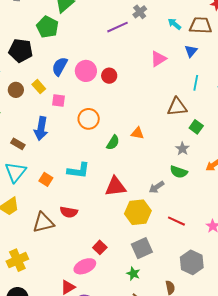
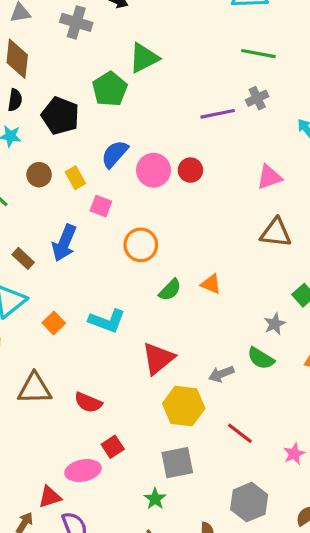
red circle: (109, 76) -> (190, 170), moved
brown triangle: (177, 107) -> (276, 233), moved
red triangle: (115, 186) -> (158, 358), turned -45
red semicircle: (69, 212) -> (88, 403), moved

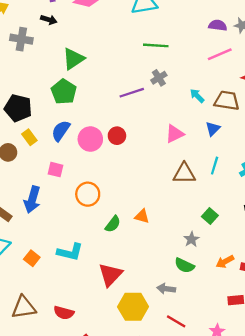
green pentagon: (110, 89) -> (64, 92), moved
yellow rectangle: (75, 178) -> (29, 137), moved
gray arrow: (221, 374) -> (166, 289), moved, turned 36

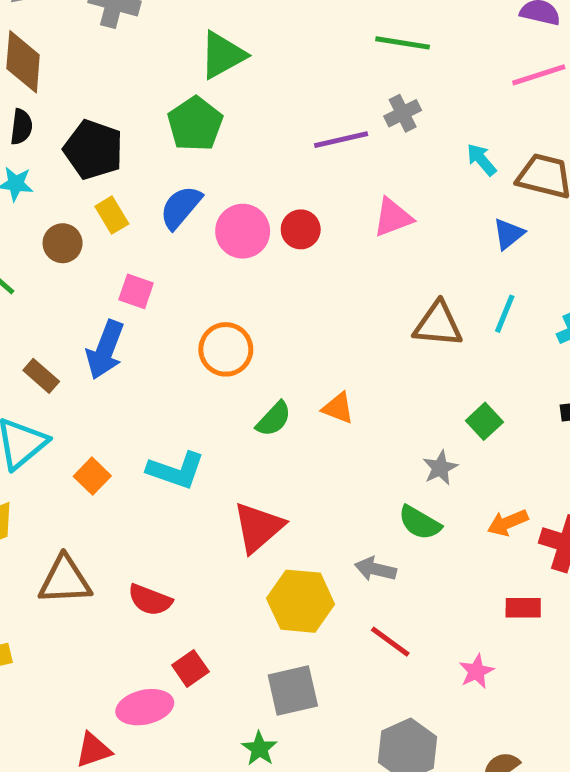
pink triangle: (175, 134) -> (393, 217), moved
pink square: (56, 170) -> (136, 291), moved

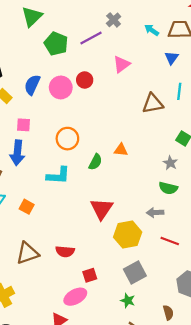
green pentagon: (195, 124) -> (56, 44), moved
cyan L-shape: (176, 470) -> (58, 175), moved
red square: (190, 668) -> (90, 275), turned 32

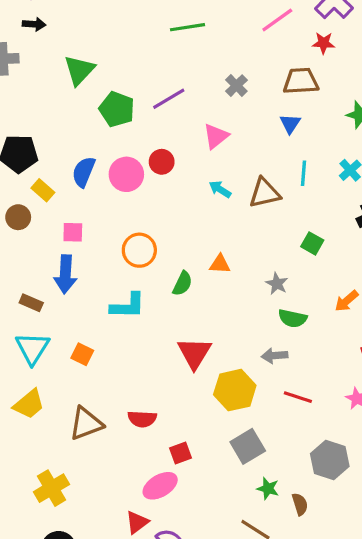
gray cross: (114, 20) -> (236, 86), moved
cyan arrow: (152, 30) -> (220, 189), moved
gray star: (170, 163) -> (277, 284), moved
green star: (128, 301) -> (268, 488), moved

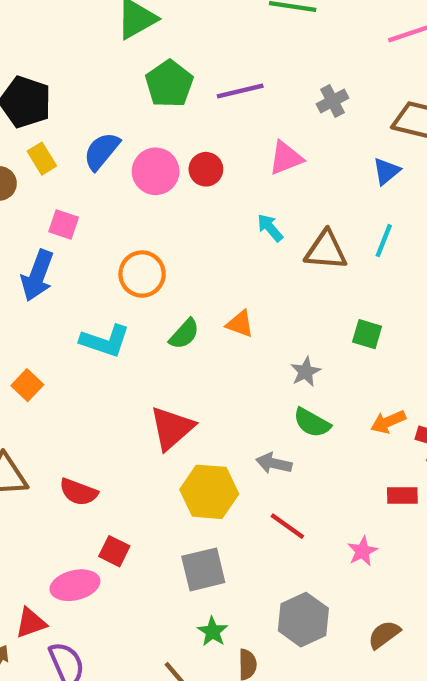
green square: (312, 243) -> (367, 334), turned -30
red square: (181, 453) -> (114, 551), turned 30

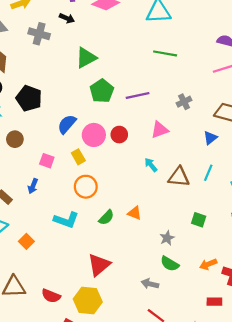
yellow rectangle: (42, 159) -> (78, 157), moved
blue arrow: (37, 275) -> (33, 186), size x0.6
yellow hexagon: (209, 492) -> (88, 301), moved

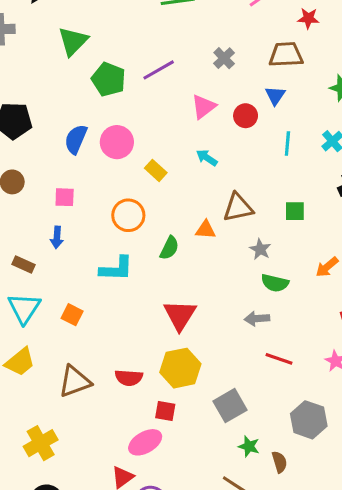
red circle: (119, 135) -> (246, 116), moved
yellow rectangle: (78, 157) -> (156, 170), moved
brown triangle: (179, 177) -> (238, 207), moved

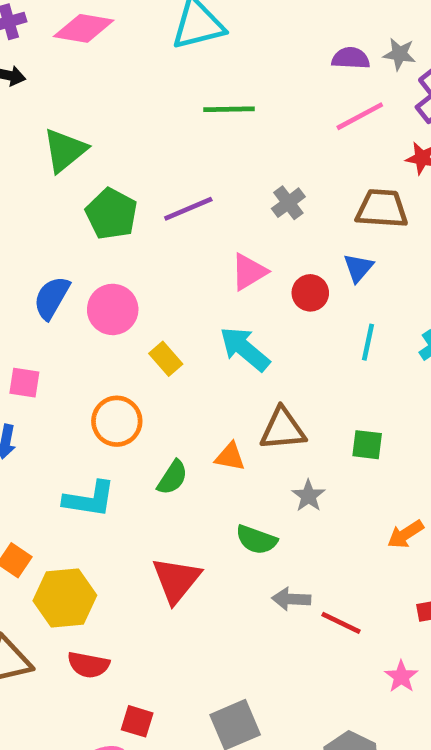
cyan arrow: (207, 158) -> (245, 349), size x1.6
green semicircle: (275, 283) -> (256, 540), moved
red line: (279, 359) -> (341, 623), moved
yellow hexagon: (180, 368) -> (65, 598), moved

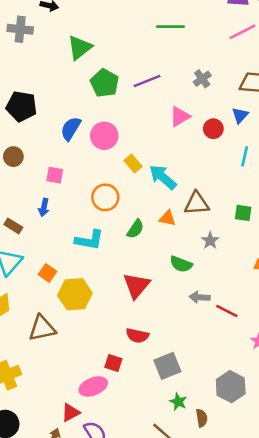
cyan arrow: (245, 349) -> (163, 177), moved
red semicircle: (88, 665) -> (137, 336), moved

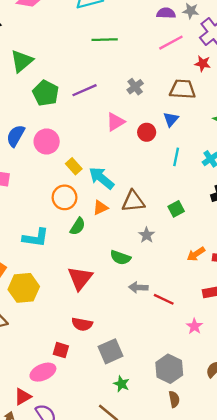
orange circle: (105, 197) -> (65, 197), moved
green square: (243, 213) -> (176, 209), turned -35
orange triangle: (167, 218) -> (100, 208), moved, turned -35
brown semicircle: (202, 418) -> (174, 399), moved

